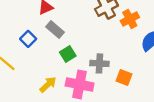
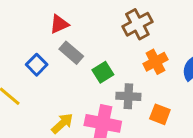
orange cross: (130, 19) -> (155, 62), moved
green square: (68, 54) -> (103, 72), moved

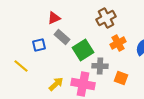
blue square: (37, 65) -> (39, 45), turned 32
green square: (103, 72) -> (83, 50), size x1.5

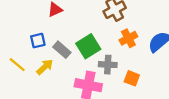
gray rectangle: (62, 37) -> (62, 50), moved
yellow arrow: (56, 84) -> (45, 67), moved

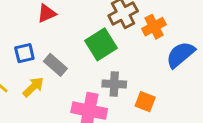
orange cross: (128, 38) -> (154, 27), moved
green square: (88, 46) -> (101, 44), moved

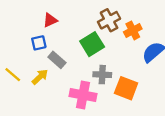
blue square: (24, 53) -> (39, 43), moved
orange square: (145, 102) -> (126, 88), size x1.5

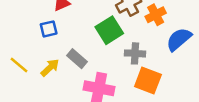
gray rectangle: (57, 60) -> (77, 59), moved
gray cross: (102, 75) -> (135, 53), moved

